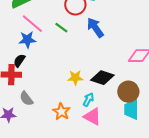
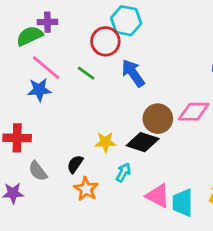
black semicircle: (19, 61) -> (75, 164), moved
brown circle: (128, 92) -> (158, 119), moved
cyan trapezoid: (131, 110) -> (183, 203), moved
pink triangle: (92, 117) -> (158, 196), moved

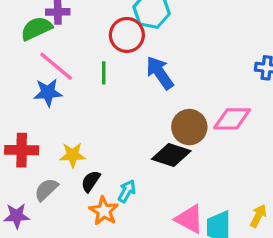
green line: (86, 73) -> (104, 73), turned 54
yellow star: (105, 142) -> (73, 155), moved
gray semicircle: (38, 171) -> (46, 190), turned 85
cyan arrow: (123, 172) -> (127, 191), moved

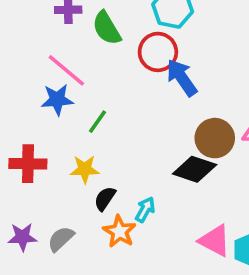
green semicircle: (36, 28) -> (107, 28), moved, turned -96
red circle: (127, 35) -> (158, 52), moved
green line: (104, 73) -> (97, 122), moved, turned 35
gray semicircle: (46, 190) -> (61, 239), moved

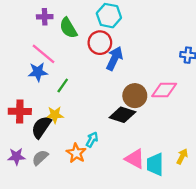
blue arrow: (182, 78) -> (115, 58), turned 60
black semicircle: (105, 199) -> (41, 127), moved, size x1.5

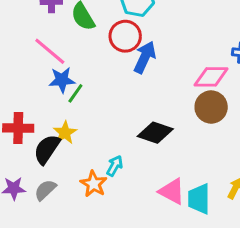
blue star: (38, 72) -> (62, 80), moved
pink diamond: (164, 90) -> (211, 77), moved
brown circle: (135, 96) -> (211, 107), moved
yellow star: (55, 115) -> (65, 133), turned -30

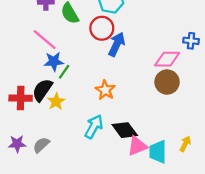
black diamond: (155, 133) -> (125, 130), moved, turned 35
black semicircle: (47, 149) -> (42, 90), moved
cyan arrow: (115, 166) -> (94, 127), size x1.5
orange star: (94, 184) -> (105, 90), moved
pink triangle: (172, 191) -> (137, 146), turned -50

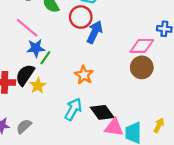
pink triangle: (137, 146) -> (114, 127), turned 30

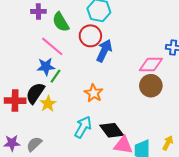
pink line: (27, 28) -> (52, 46), moved

